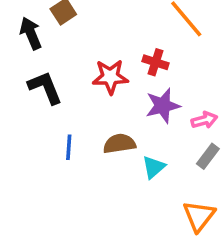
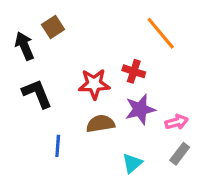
brown semicircle: (119, 144) -> (100, 124), moved

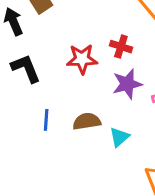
brown semicircle: (100, 124) -> (87, 121), moved

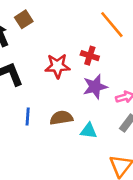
cyan triangle: (119, 137) -> (89, 131), turned 48

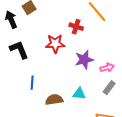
red cross: (90, 56) -> (76, 27), moved
brown semicircle: (61, 118) -> (54, 100), moved

